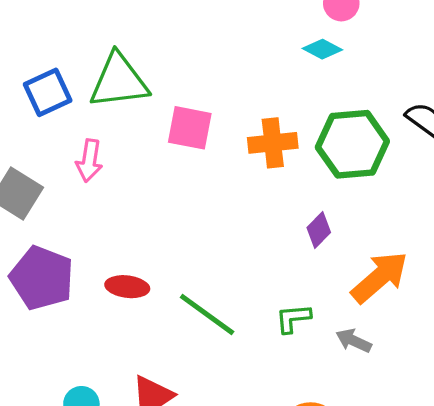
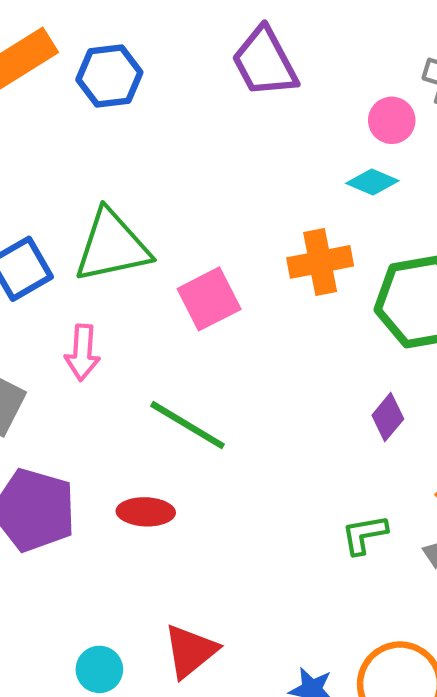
pink square: (190, 128) -> (209, 299), turned -33
orange cross: (273, 143) -> (320, 262), moved
green line: (207, 315) -> (187, 425), moved

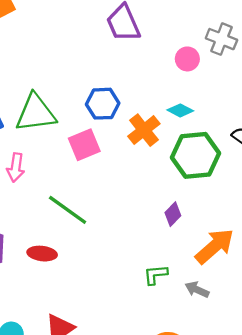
blue hexagon: (109, 76) -> (103, 104), moved
cyan diamond: (372, 182) -> (180, 110), moved
orange cross: (320, 262) -> (144, 130), turned -32

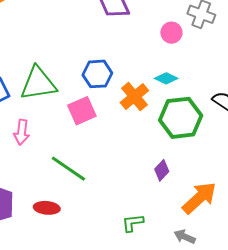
green L-shape: (156, 275) -> (133, 223), moved

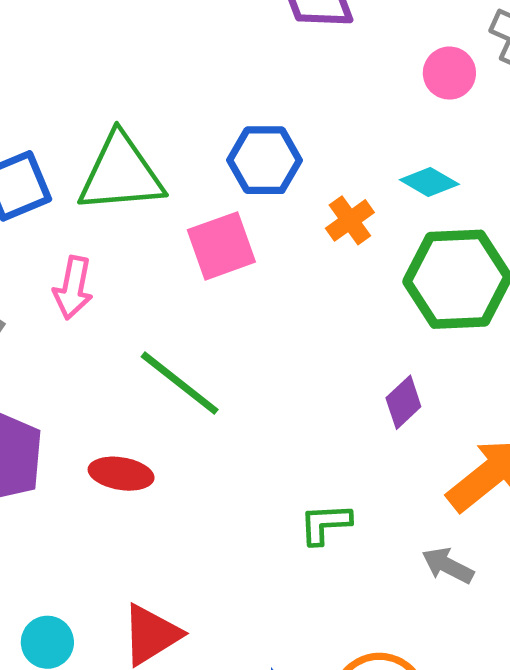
orange cross: (134, 96) -> (350, 220), size x0.7

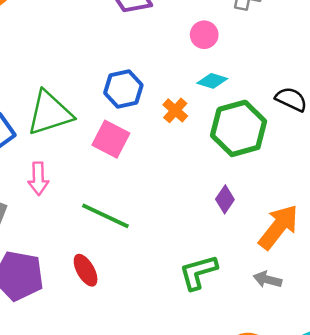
pink circle: (449, 73) -> (204, 35), moved
pink square: (221, 246) -> (111, 139), turned -30
red ellipse: (121, 474) -> (86, 270), turned 64
green L-shape: (325, 524) -> (198, 272), size x1.4

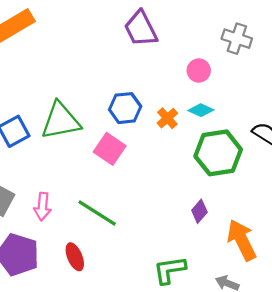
orange cross: (175, 110) -> (167, 118), moved
pink arrow: (38, 179) -> (43, 207), moved
orange arrow: (278, 227) -> (242, 240), turned -72

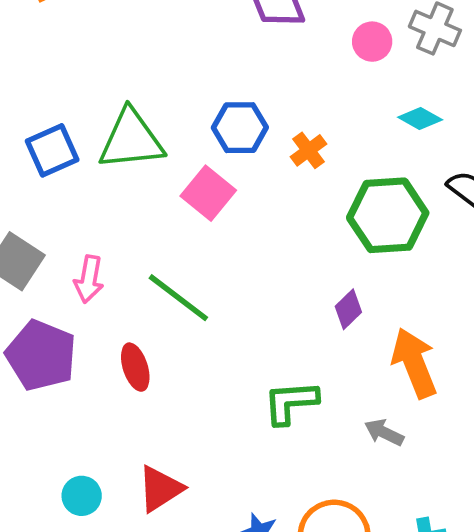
pink circle: (199, 71) -> (372, 42), moved
cyan diamond: (201, 110) -> (420, 119), moved

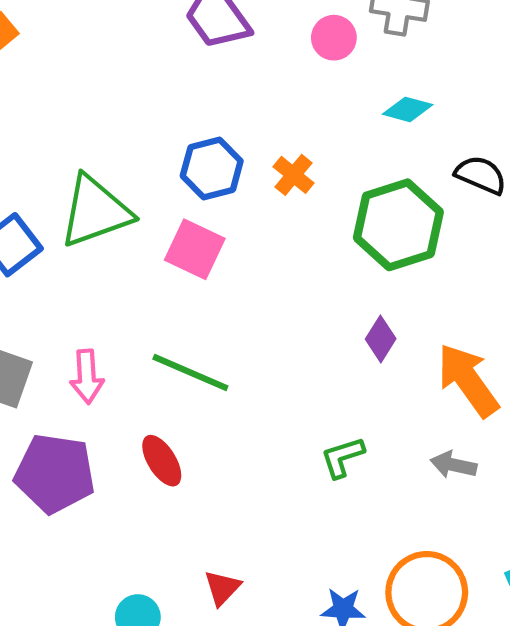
green L-shape: (291, 402) -> (342, 457), size x0.7
red triangle: (160, 489) -> (222, 588), size x0.7

